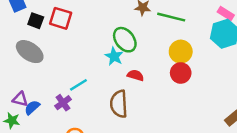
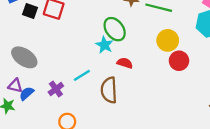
gray ellipse: (30, 52) -> (24, 57), moved
red circle: (181, 73) -> (179, 61), moved
cyan line: (78, 85) -> (82, 75), moved

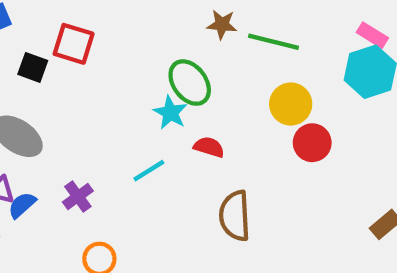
black square: (30, 11) -> (33, 67), moved
cyan line: (82, 75) -> (149, 171), moved
brown semicircle: (109, 90) -> (235, 216), moved

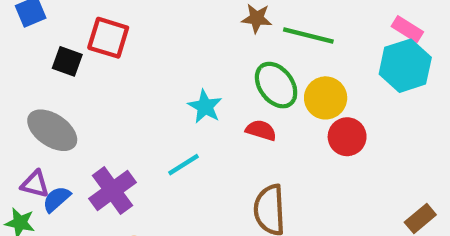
green ellipse: (190, 83) -> (276, 85), moved
red semicircle: (209, 147) -> (261, 130), moved
purple cross: (78, 196) -> (112, 191), size x1.5

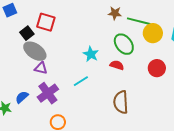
black square: (67, 61) -> (27, 33), turned 32
yellow circle: (326, 98) -> (153, 33), moved
gray ellipse: (52, 130) -> (35, 51), moved
purple triangle: (35, 184) -> (41, 68), moved

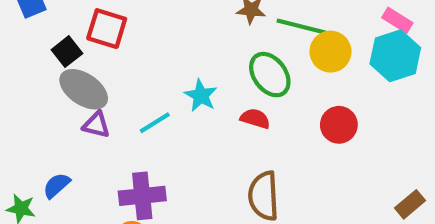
cyan line: (81, 81) -> (155, 123), moved
purple cross: (48, 93) -> (142, 196), moved, turned 30

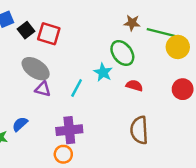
black square: (67, 52) -> (26, 30), moved
green ellipse: (270, 75) -> (122, 53), moved
cyan line: (155, 123) -> (77, 88), turned -30

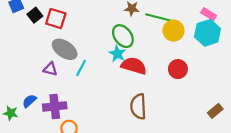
gray ellipse: (36, 69) -> (65, 49), moved
cyan star: (103, 72) -> (117, 54), moved
red semicircle: (134, 86) -> (134, 66), size x1.6
purple cross: (69, 130) -> (55, 106), moved

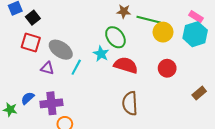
red square: (56, 18) -> (31, 42), moved
cyan star: (117, 54) -> (101, 54), moved
brown rectangle: (215, 111) -> (199, 93), moved

